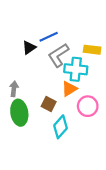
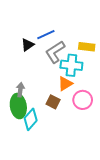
gray arrow: (14, 89) -> (20, 90), moved
brown square: (49, 104) -> (53, 102), moved
cyan diamond: (61, 127) -> (31, 119), moved

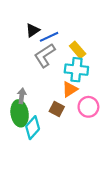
black triangle: (27, 45) -> (33, 30), moved
yellow rectangle: (87, 47) -> (78, 50), moved, turned 42
gray L-shape: (55, 52) -> (45, 55), moved

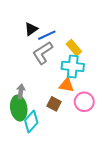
orange triangle: (70, 89) -> (67, 85), turned 42

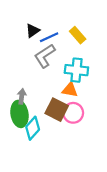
yellow rectangle: (74, 48) -> (78, 35), moved
pink circle: (84, 102) -> (73, 113), moved
brown square: (54, 104) -> (57, 110), size x1.5

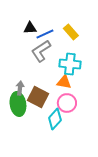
black triangle: (33, 31) -> (30, 28), turned 32
brown square: (57, 110) -> (38, 97), moved
cyan diamond: (33, 128) -> (55, 119), moved

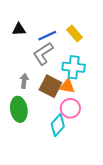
black triangle: (30, 28) -> (19, 29), moved
gray arrow: (20, 88) -> (24, 81), moved
brown square: (38, 97) -> (50, 86), moved

